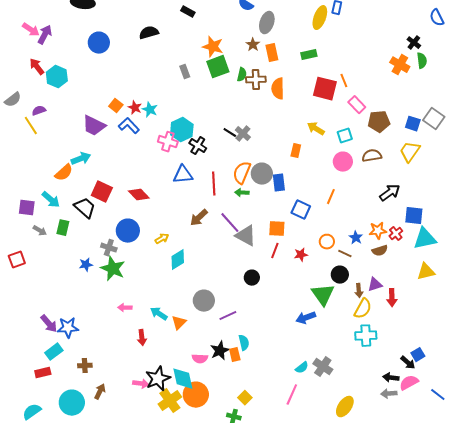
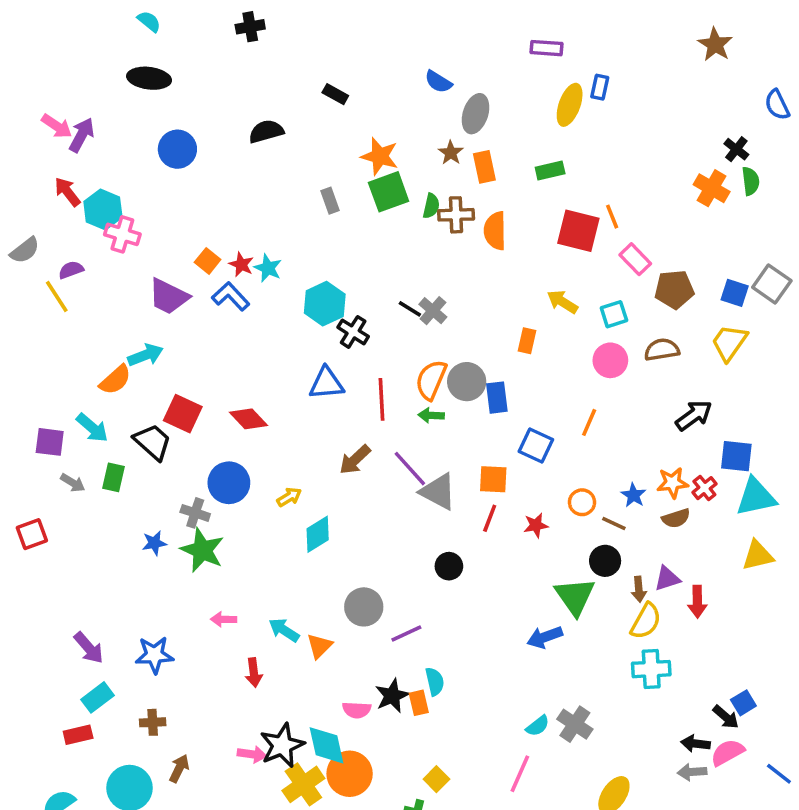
pink cross: (168, 142) -> (122, 234), moved
blue star: (68, 328) -> (154, 655), moved

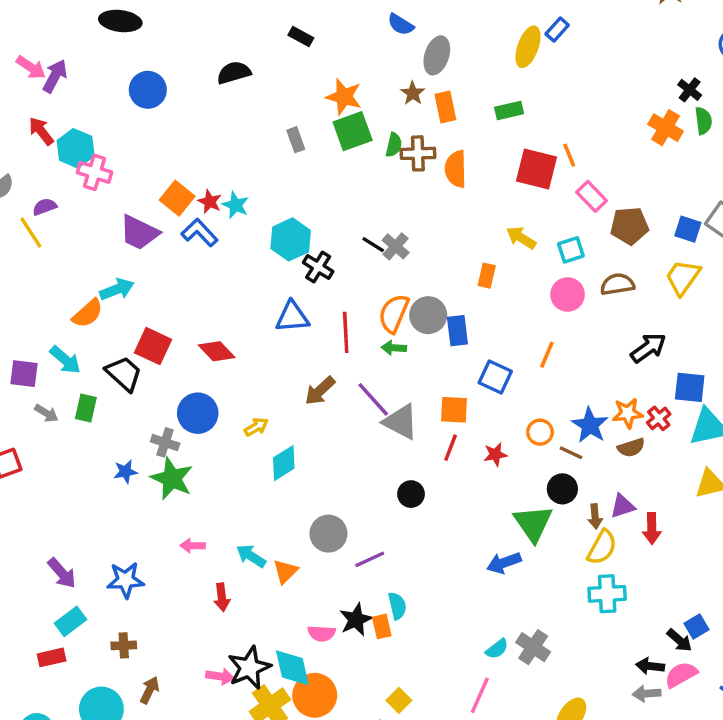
blue rectangle: (600, 87) -> (557, 30), turned 30
orange square: (208, 261) -> (177, 198), size x1.4
blue star: (633, 495) -> (590, 425), size x1.5

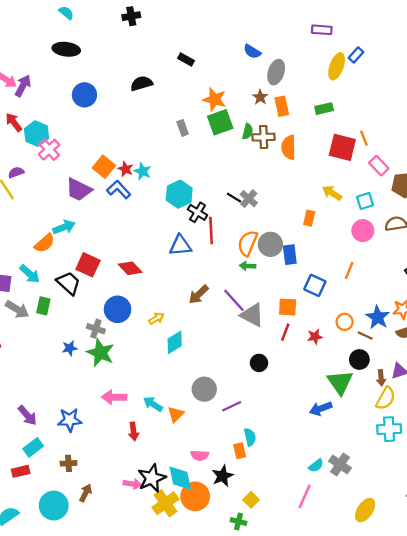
pink cross: (95, 172) -> (49, 150), turned 30
red line: (346, 332) -> (211, 231), moved
gray arrow: (46, 413) -> (17, 309), size x1.5
pink arrow: (193, 546) -> (114, 397), size x1.5
black star: (356, 620) -> (223, 476), moved

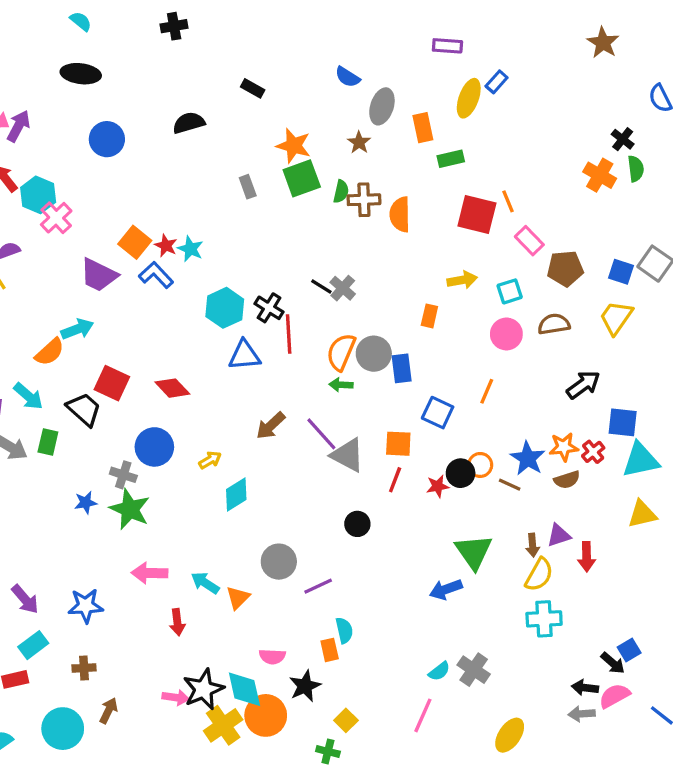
orange rectangle: (282, 106) -> (423, 128), moved
yellow arrow: (332, 193) -> (462, 280), turned 138
cyan hexagon: (179, 194) -> (225, 308), moved
black circle: (359, 360) -> (461, 473), moved

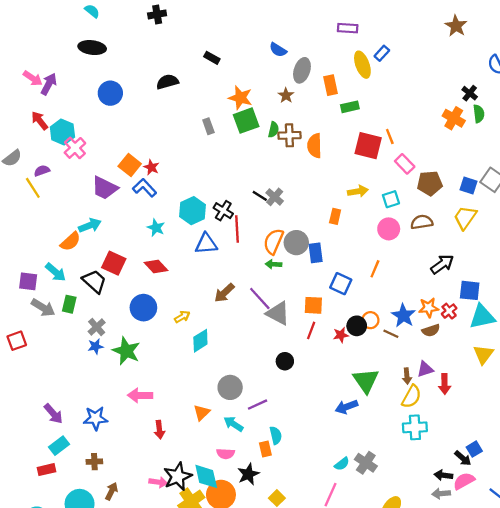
yellow ellipse: (469, 98) -> (362, 65), turned -40
cyan star: (190, 249) -> (156, 228), moved
gray cross: (123, 475) -> (97, 327), moved, turned 30
yellow triangle: (642, 514) -> (483, 354), turned -40
cyan arrow: (205, 583) -> (234, 424), moved

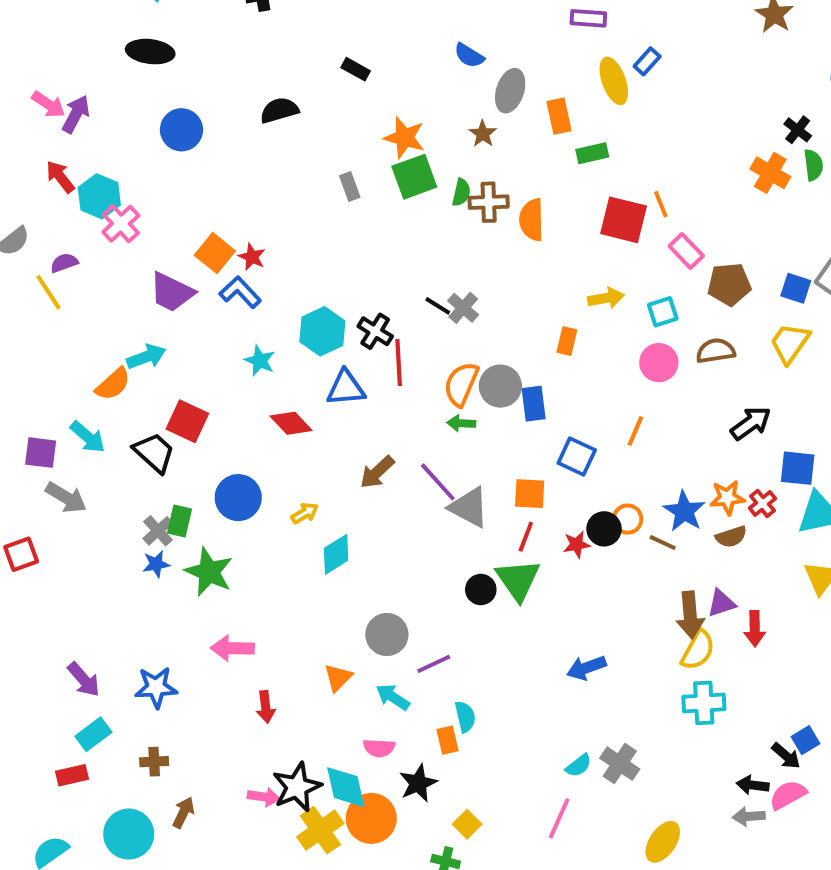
red diamond: (156, 267) -> (291, 423), moved
green rectangle: (69, 304) -> (180, 521), moved
brown arrow: (407, 376) -> (690, 615), size x1.6
green triangle: (366, 381) -> (518, 580), moved

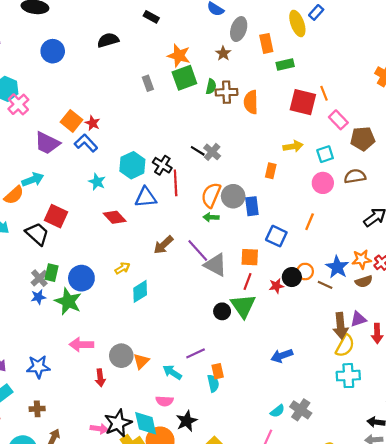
blue circle: (238, 498) -> (81, 278), moved
gray circle: (387, 634) -> (121, 356), moved
orange rectangle: (448, 740) -> (218, 371), moved

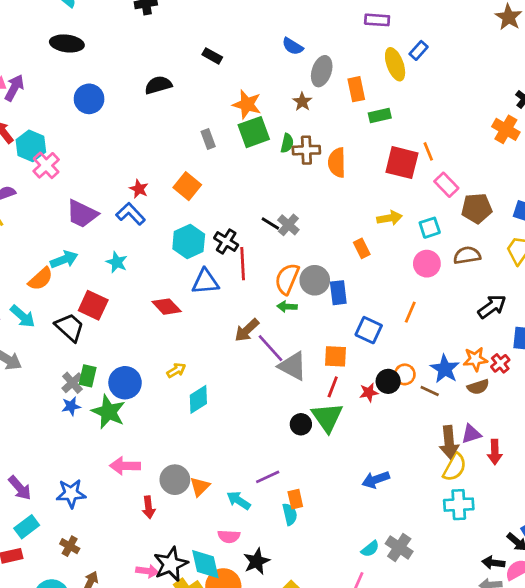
orange square: (71, 121) -> (187, 186), moved
orange rectangle: (271, 171) -> (362, 248), turned -40
cyan star: (97, 182) -> (117, 262), moved
brown arrow: (163, 245) -> (247, 330), moved
brown cross: (37, 409) -> (70, 546), turned 32

